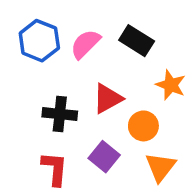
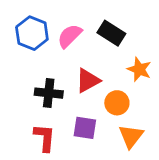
purple square: (104, 157) -> (85, 128), turned -30

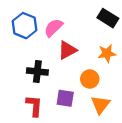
black rectangle: (111, 33) -> (108, 18), moved
orange star: (139, 69) -> (107, 53), turned -30
red triangle: (88, 81) -> (67, 50), moved

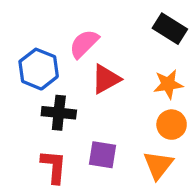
blue hexagon: (25, 26) -> (39, 69), moved
orange circle: (90, 79) -> (172, 125), moved

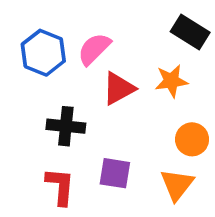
blue hexagon: (39, 69) -> (43, 53), moved
orange star: (168, 84) -> (171, 81), moved

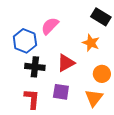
blue hexagon: (43, 53) -> (25, 41), moved
orange star: (171, 81) -> (91, 43), turned 30
red triangle: (119, 88) -> (66, 63), moved

